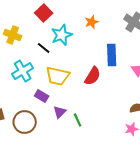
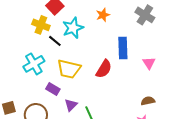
yellow cross: (13, 35) -> (41, 25), moved

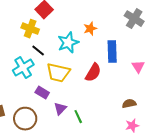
orange star: (103, 15) -> (90, 29), moved
cyan star: (73, 28) -> (68, 43), moved
black line: (55, 41) -> (38, 51), moved
brown semicircle: (148, 101) -> (129, 104), moved

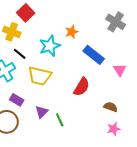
blue rectangle: (112, 52) -> (94, 55), turned -50
red semicircle: (93, 73) -> (82, 87), moved
purple rectangle: (42, 93) -> (17, 100), moved
brown semicircle: (129, 104) -> (111, 107), turned 32

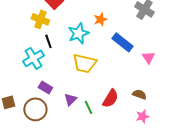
black line: (20, 54) -> (48, 41), turned 32
yellow trapezoid: (40, 76) -> (84, 63), moved
red semicircle: (82, 87) -> (110, 98), moved

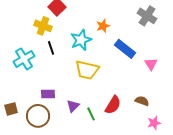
cyan cross: (33, 58) -> (24, 59), moved
purple rectangle: (45, 87) -> (48, 94), turned -32
pink star: (142, 116) -> (154, 123), moved

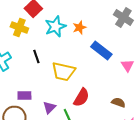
cyan star: (81, 40) -> (55, 26), moved
black line: (51, 48) -> (36, 56), moved
red semicircle: (113, 105) -> (81, 98), moved

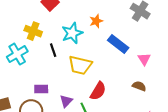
cyan star: (55, 26) -> (72, 33), moved
yellow cross: (19, 28) -> (33, 31), moved
brown semicircle: (118, 102) -> (139, 86), moved

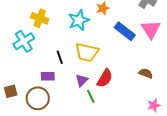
black line: (53, 50) -> (60, 57), moved
pink triangle: (144, 59) -> (151, 29), moved, size x1.5
purple triangle: (66, 101) -> (82, 80), moved

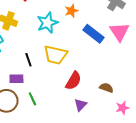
brown semicircle: (146, 73) -> (106, 88), moved
purple triangle: (82, 80) -> (80, 105), moved
green line: (91, 96) -> (32, 99), moved

